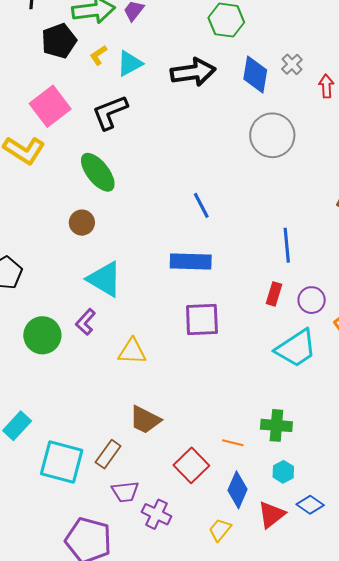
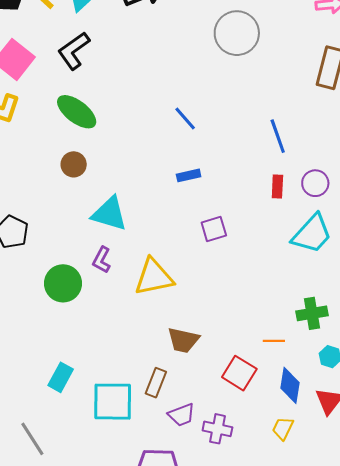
blue rectangle: (191, 261) -> (189, 175), size x0.6
purple square: (202, 320) -> (214, 229), size x0.7
yellow triangle: (132, 351) -> (154, 277), size x1.4

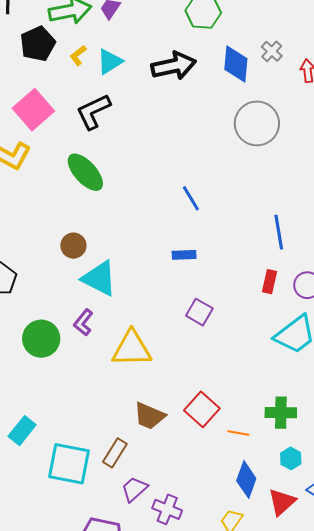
brown circle: (74, 164) -> (73, 246), moved
purple square: (214, 229) -> (199, 312), turned 36
red square: (239, 373) -> (202, 409), moved
purple trapezoid: (182, 415) -> (134, 489), turned 148

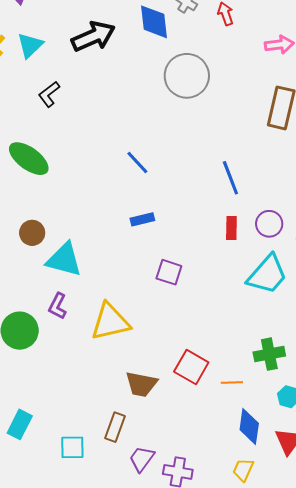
black L-shape: (93, 112) -> (49, 94), moved, size x0.7
cyan square: (69, 464) -> (72, 447), size x0.6

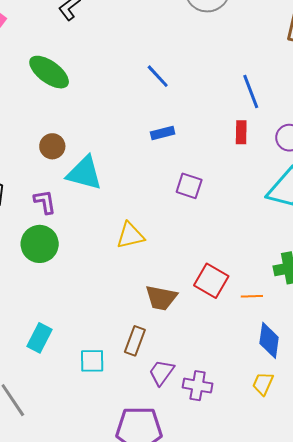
red rectangle: (231, 228) -> (241, 132), moved
purple L-shape: (58, 306) -> (45, 202), moved, turned 144
yellow triangle: (110, 322) -> (130, 235), size x0.7

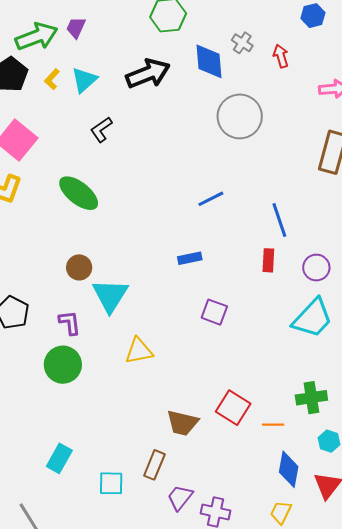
blue line: (158, 76) -> (211, 199), moved, turned -76
cyan triangle: (84, 173) -> (110, 295), turned 45
yellow triangle: (130, 235) -> (139, 351), moved

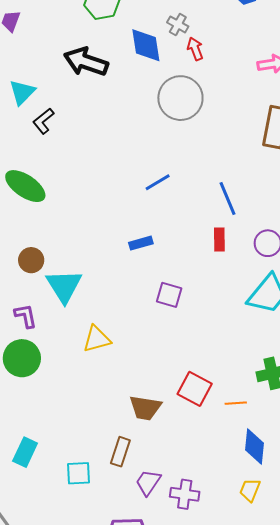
red arrow: (281, 56) -> (195, 49), moved
black arrow: (148, 74) -> (86, 62), turned -135
cyan triangle: (84, 80) -> (22, 92), moved

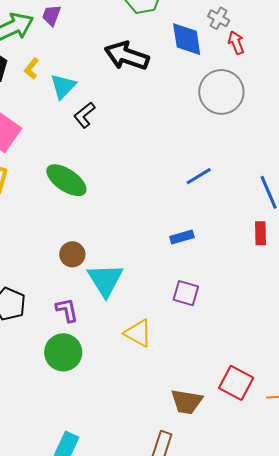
purple square: (169, 295) -> (186, 293), moved
yellow triangle: (97, 339) -> (138, 333), turned 44

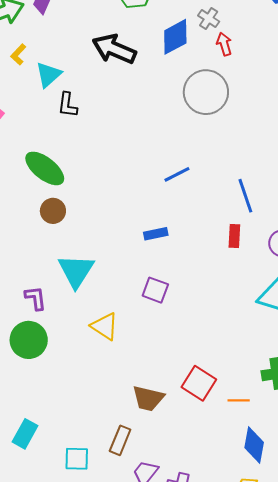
blue diamond: (187, 39) -> (175, 37), turned 66
black L-shape: (84, 115) -> (68, 105), turned -48
brown circle: (72, 254) -> (53, 211), moved

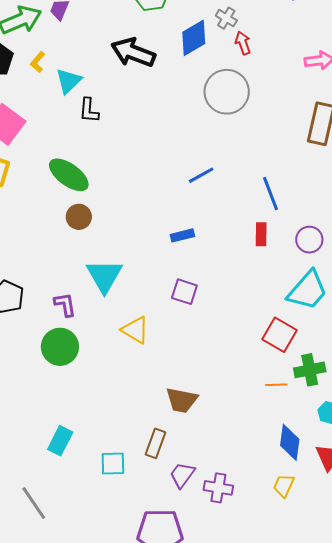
red square: (199, 383) -> (279, 335), moved
orange line: (239, 400) -> (276, 385), moved

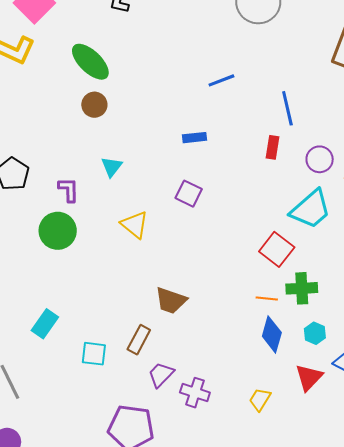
cyan triangle: (104, 276) -> (112, 167), size x0.6
blue diamond: (290, 442) -> (272, 334), moved

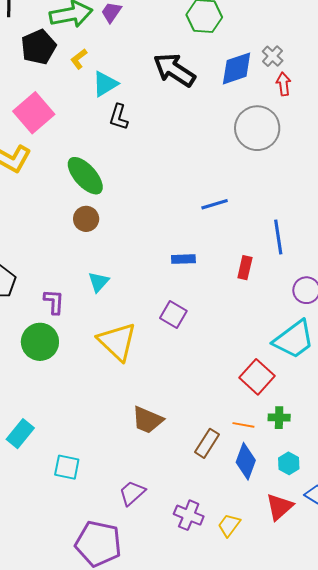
red rectangle: (273, 147) -> (245, 268), moved
yellow triangle: (135, 225) -> (117, 341), size x1.4
green cross: (302, 288) -> (279, 418), size x0.7
brown rectangle: (139, 340) -> (207, 443), moved
purple cross: (195, 393) -> (189, 515), moved

